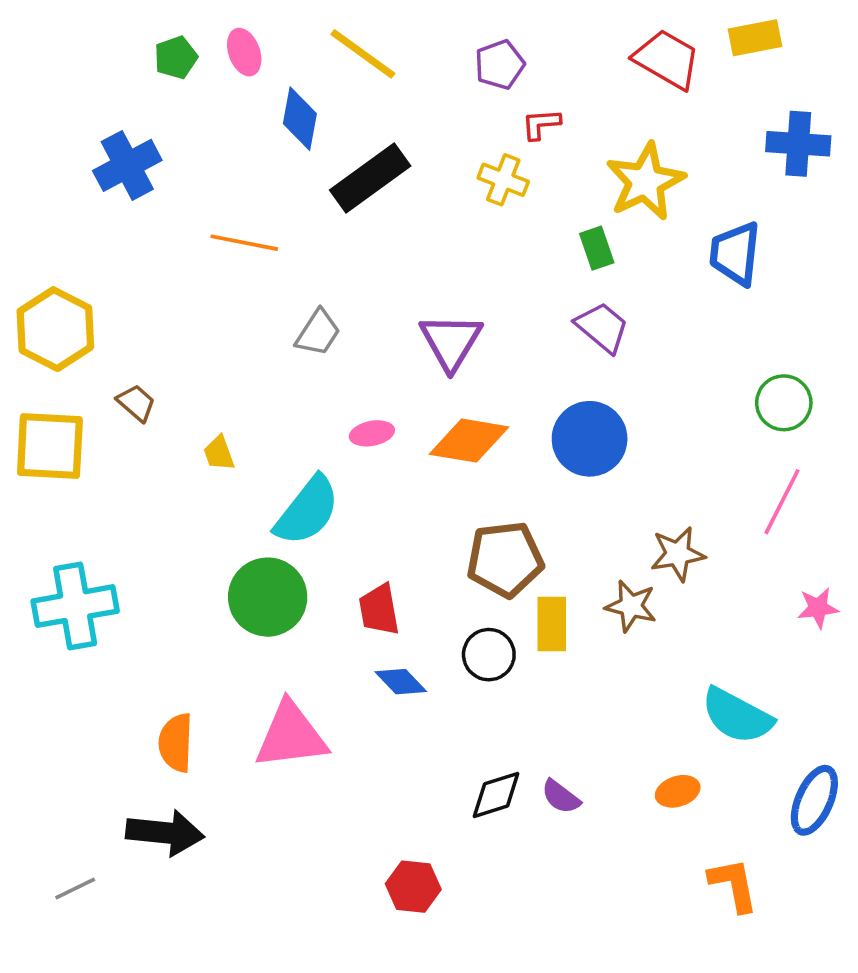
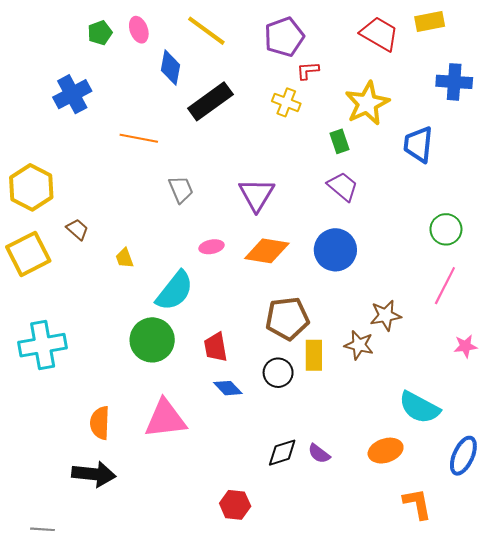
purple pentagon: (500, 65) -> (284, 37), size x1.4
gray trapezoid: (318, 333) -> (181, 189), turned -56
yellow square: (50, 446) -> (28, 254), turned -30
orange ellipse: (678, 791) -> (386, 451), size x1.4
gray line: (75, 888) -> (43, 529), moved, turned 30

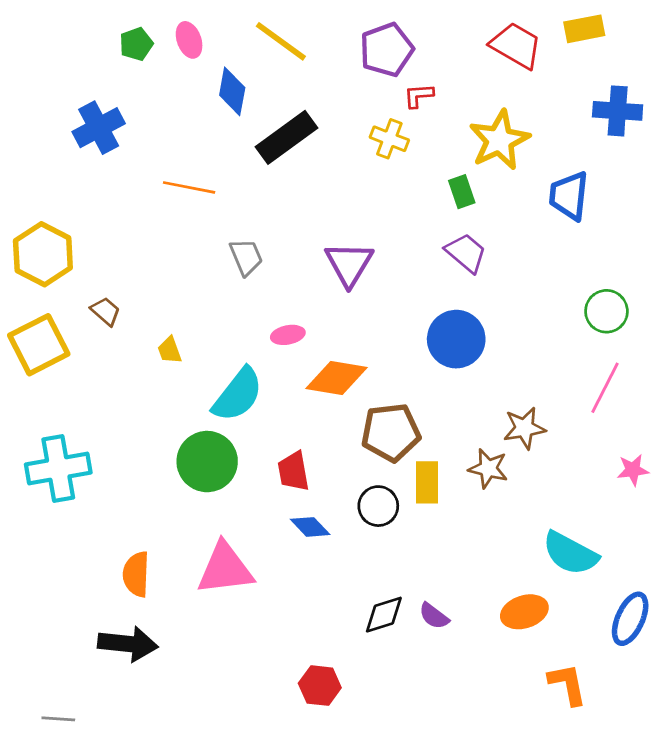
orange diamond: (267, 251) -> (337, 378), moved

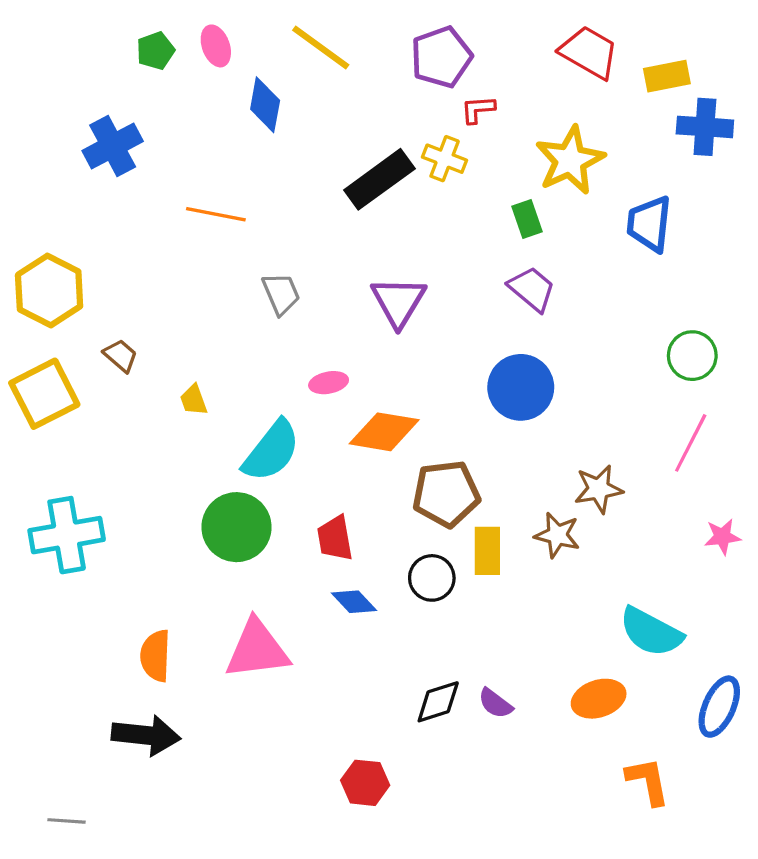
yellow rectangle: (584, 29) -> (667, 76), moved
black rectangle: (286, 137) -> (379, 179), moved

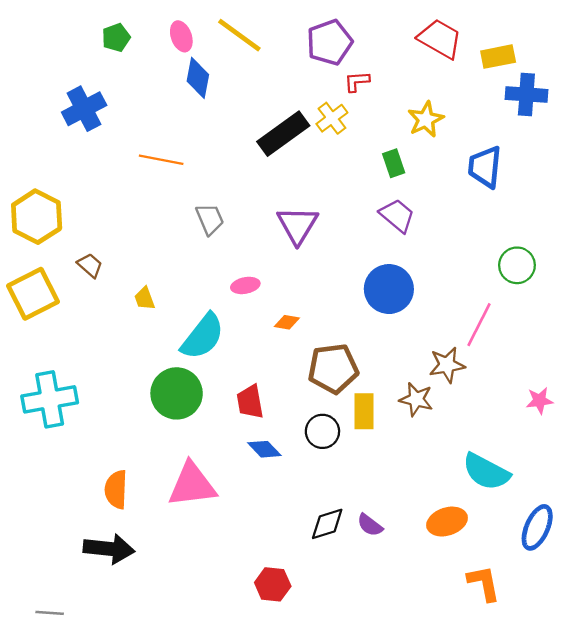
pink ellipse: (216, 46) -> (181, 36), moved
yellow cross: (445, 159) -> (332, 118), turned 32
yellow star: (570, 160) -> (426, 119), size x0.7
orange diamond: (384, 432) -> (287, 322), size x0.5
pink line: (691, 443) -> (479, 325), moved

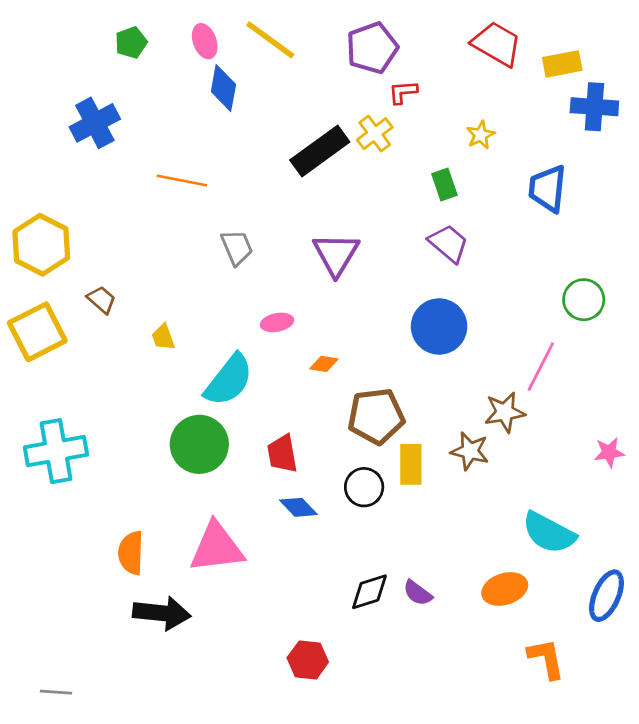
yellow star: (426, 119) -> (481, 135), size x0.7
black arrow: (109, 549) -> (162, 613), moved

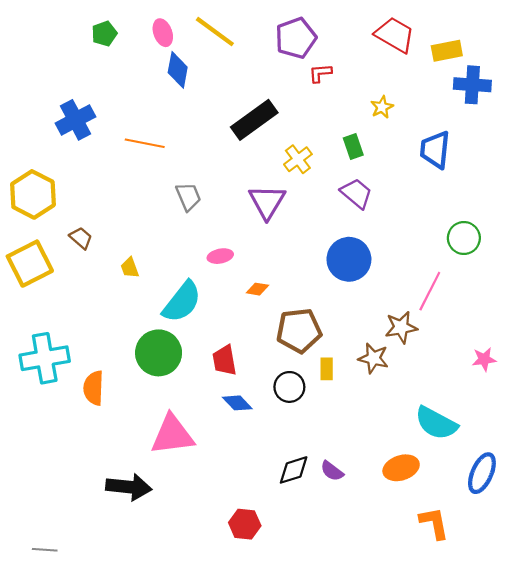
blue cross: (95, 123) -> (76, 120), moved
yellow cross: (375, 134) -> (298, 159), moved
yellow rectangle: (411, 464) -> (327, 369), size x0.7
orange semicircle: (131, 553) -> (94, 388), moved

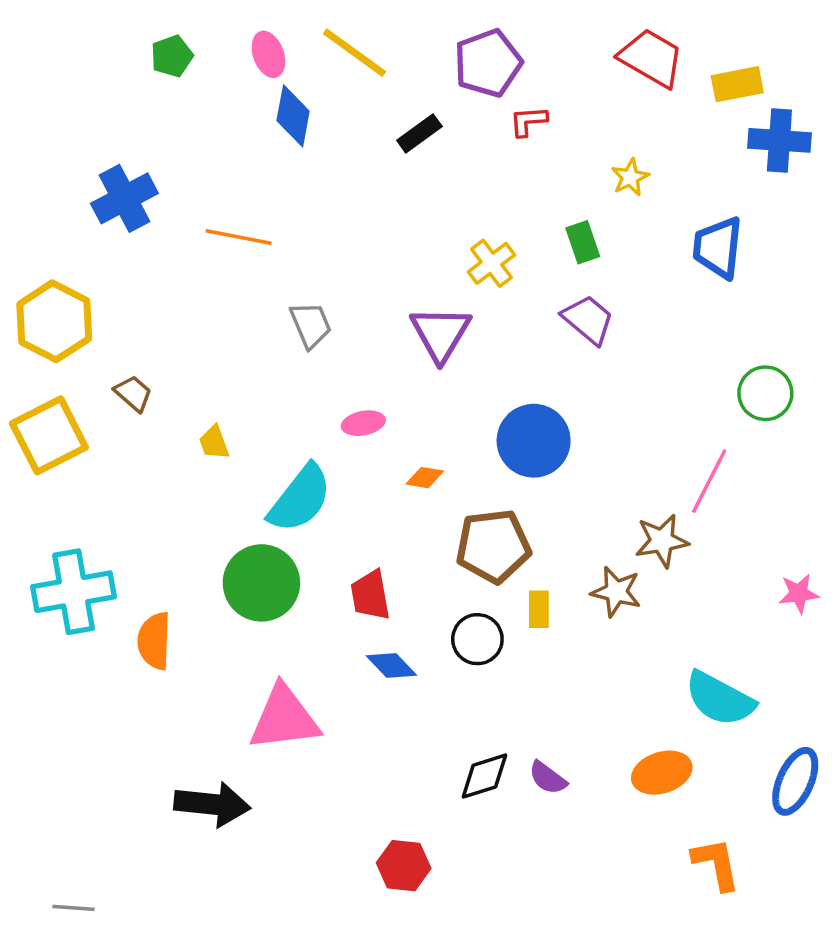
black rectangle: (254, 120) -> (419, 133), moved, size x0.6
blue circle: (349, 259) -> (534, 441), moved

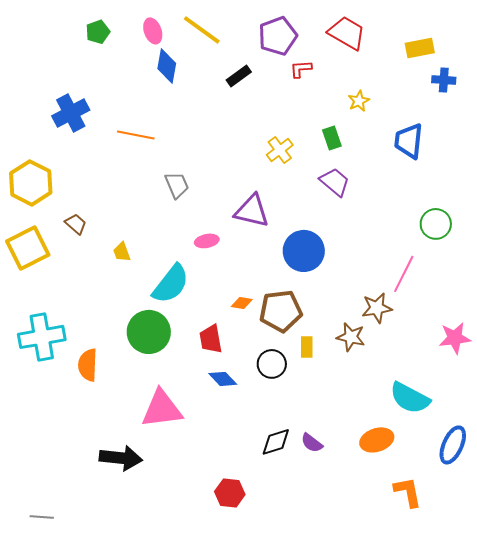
red trapezoid: (651, 58) -> (347, 33), moved
blue cross: (779, 140) -> (444, 80), size x0.7
purple triangle: (441, 334) -> (252, 211), moved, turned -48
orange diamond: (425, 478) -> (242, 303), moved
pink star: (799, 593) -> (455, 338), size x1.4

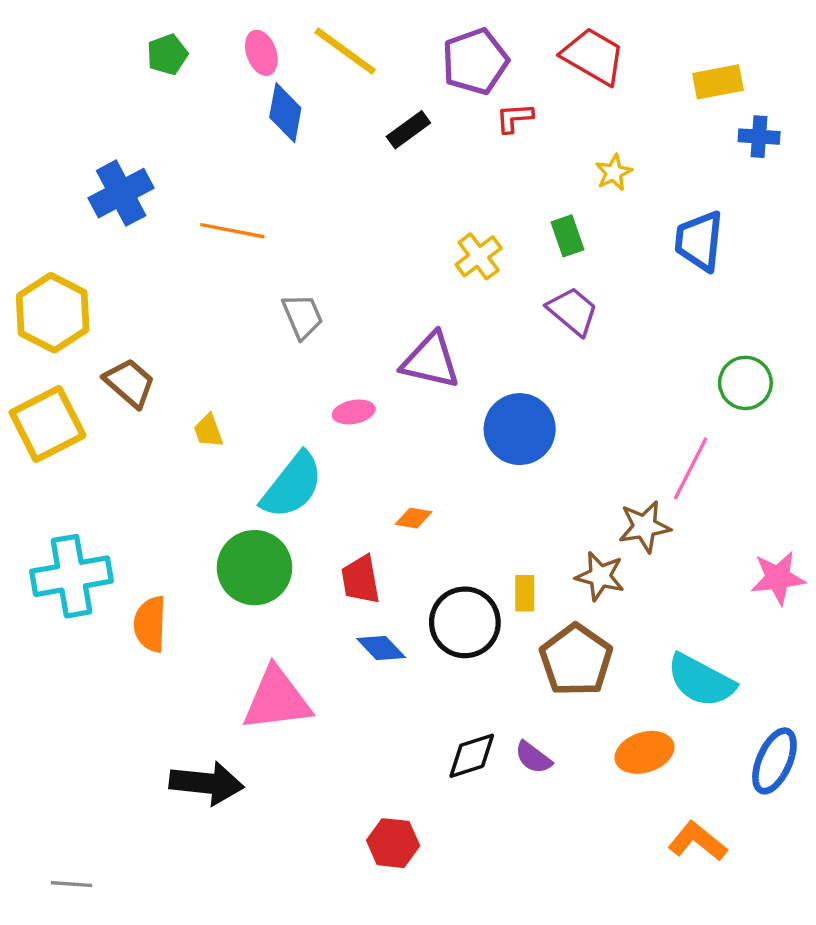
brown trapezoid: (76, 224) -> (130, 383), size x1.4
brown pentagon: (281, 311) -> (576, 660), moved, turned -30
black circle: (272, 364) -> (465, 622), size x1.4
orange L-shape: (408, 492) -> (698, 841), turned -40

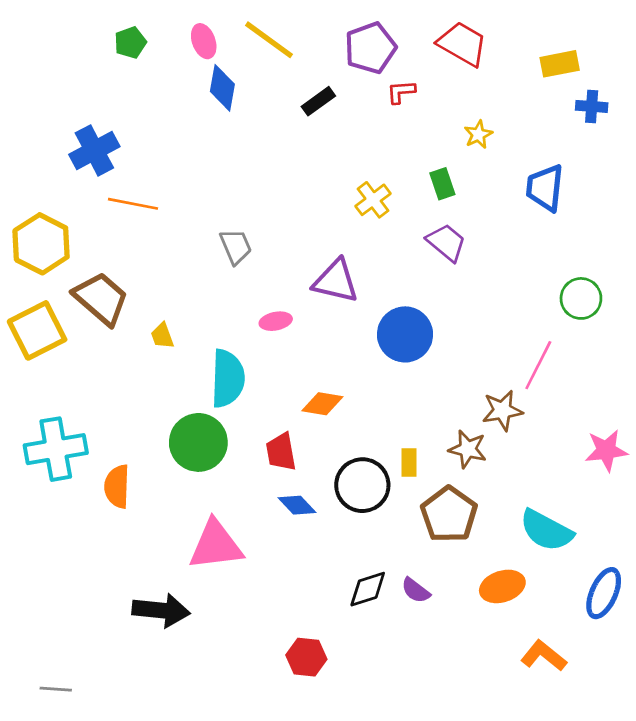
orange line: (232, 231) -> (133, 204), moved
brown trapezoid: (130, 383) -> (101, 298), size x1.4
cyan semicircle: (292, 486) -> (228, 378), turned -36
orange diamond: (414, 518) -> (322, 404), size x1.4

